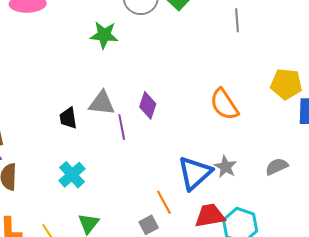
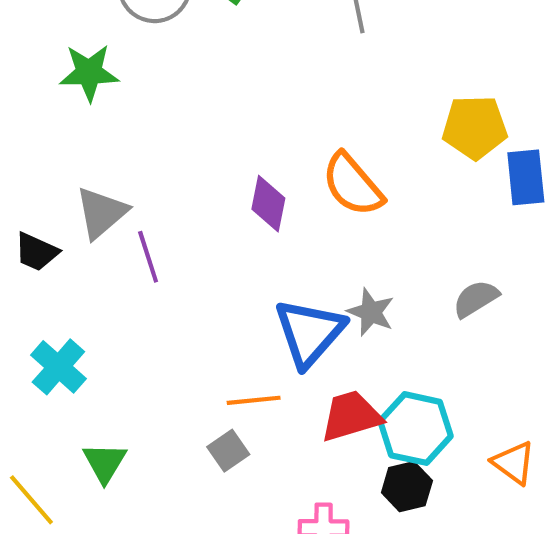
gray triangle: (102, 103) -> (101, 213), turned -40
purple diamond: (148, 105) -> (268, 204), moved
black trapezoid: (68, 118) -> (36, 252), turned -50
orange line: (164, 202) -> (254, 400), turned -60

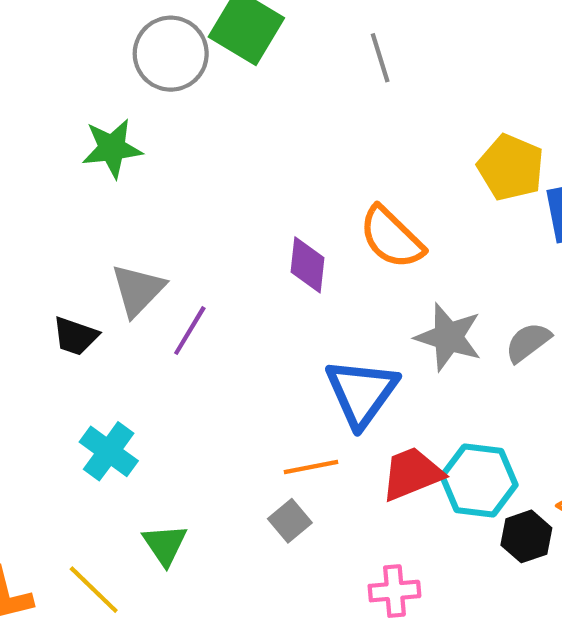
yellow pentagon: (475, 127) -> (511, 167), turned 30
purple line: (148, 257) -> (190, 331), turned 54
gray star: (371, 312) -> (449, 337), moved, size x1.4
black hexagon: (407, 487) -> (526, 536), moved

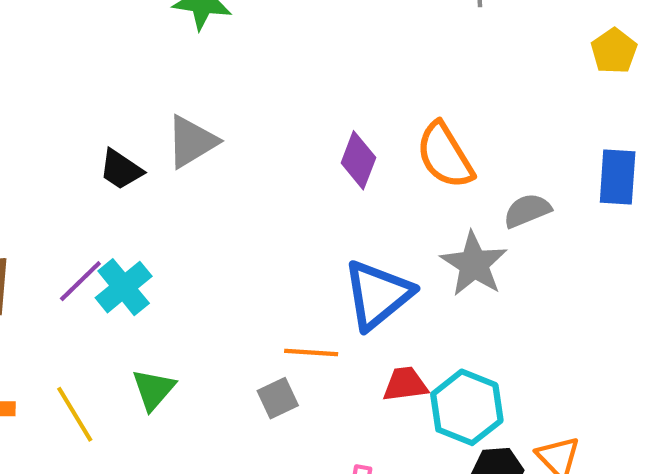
yellow pentagon: (511, 167) -> (614, 51), moved, size x0.7
purple line: (190, 331) -> (80, 281), moved
gray semicircle: (528, 342) -> (527, 211), moved
red trapezoid: (412, 474) -> (405, 384), size x0.7

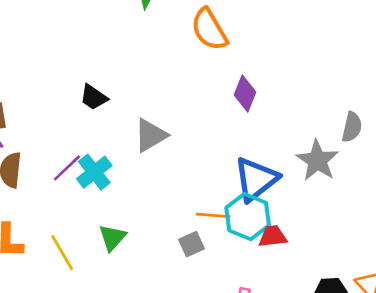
gray triangle: (192, 142) -> (151, 135), moved
orange semicircle: (445, 155) -> (209, 29), moved
gray semicircle: (527, 211) -> (352, 127), turned 124
cyan hexagon: (467, 407) -> (248, 217), moved

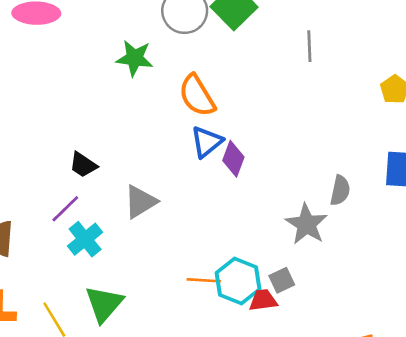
purple line: (67, 168) -> (65, 209), moved
blue triangle: (256, 179) -> (207, 142), moved, size x0.7
green triangle: (112, 238) -> (104, 304), size x1.4
gray square: (191, 244) -> (282, 280), moved

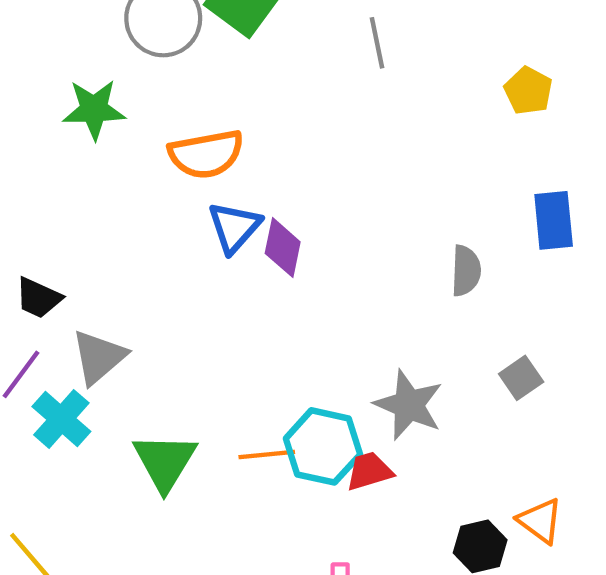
orange semicircle: (197, 96) -> (206, 154), turned -60
gray triangle: (140, 202) -> (99, 357), moved
gray star: (306, 224) -> (409, 405), moved
gray square: (282, 280) -> (521, 378), moved
green triangle: (104, 304) -> (165, 462), moved

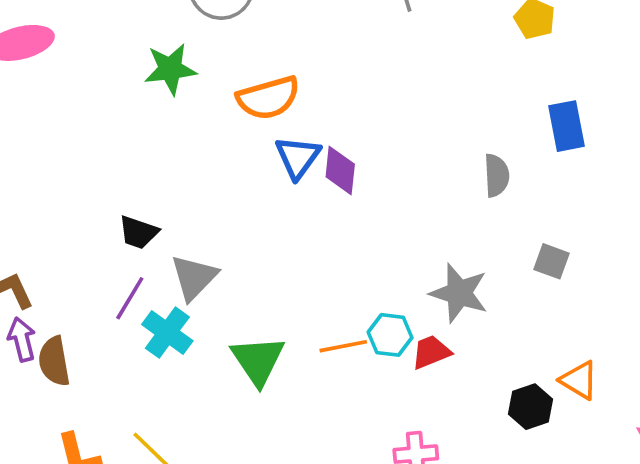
gray square: (521, 378) -> (552, 261), turned -30
cyan hexagon: (323, 446) -> (390, 335), size x0.7

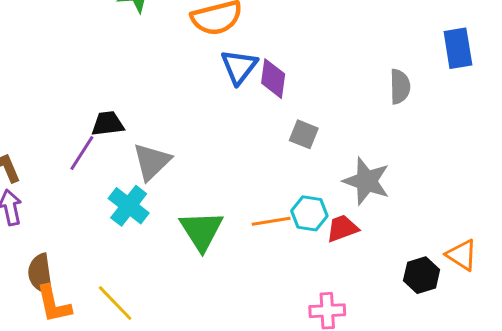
black trapezoid: (138, 232) -> (108, 124), turned 152
gray square: (552, 261) -> (304, 134), moved
purple line: (130, 298) -> (82, 153), moved
brown semicircle: (54, 361) -> (40, 274), moved

